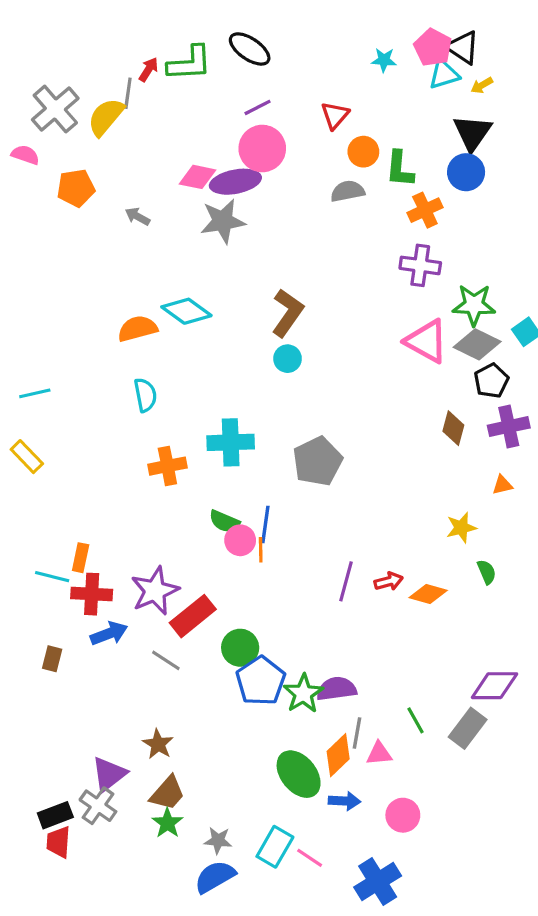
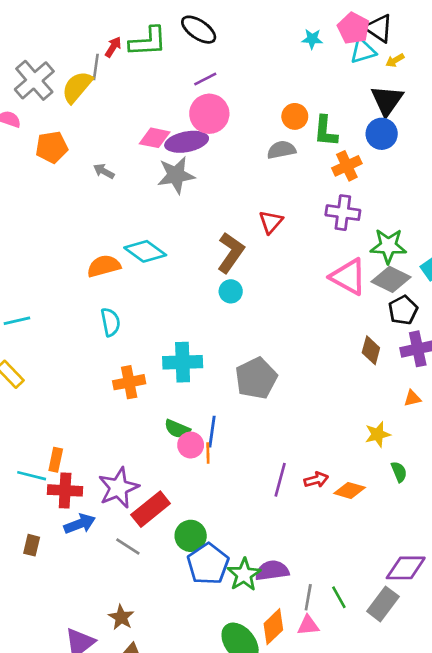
red triangle: (335, 115) -> (271, 222), moved
gray line: (357, 733) -> (308, 597), moved

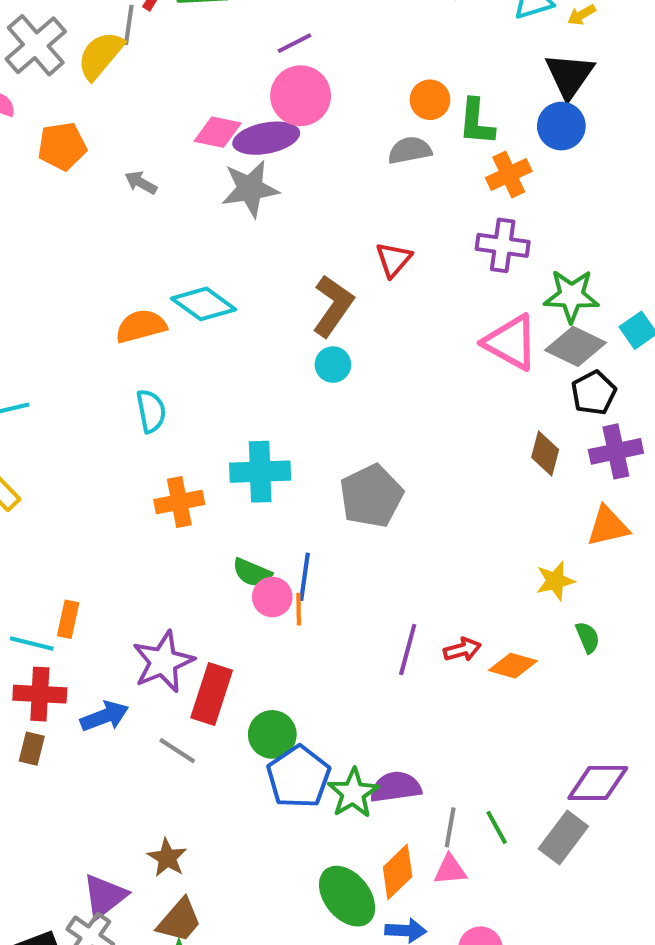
orange triangle: (412, 398) -> (608, 526), size x1.6
red cross: (65, 490) -> (40, 694), moved
red rectangle: (151, 509) -> (212, 694), turned -33

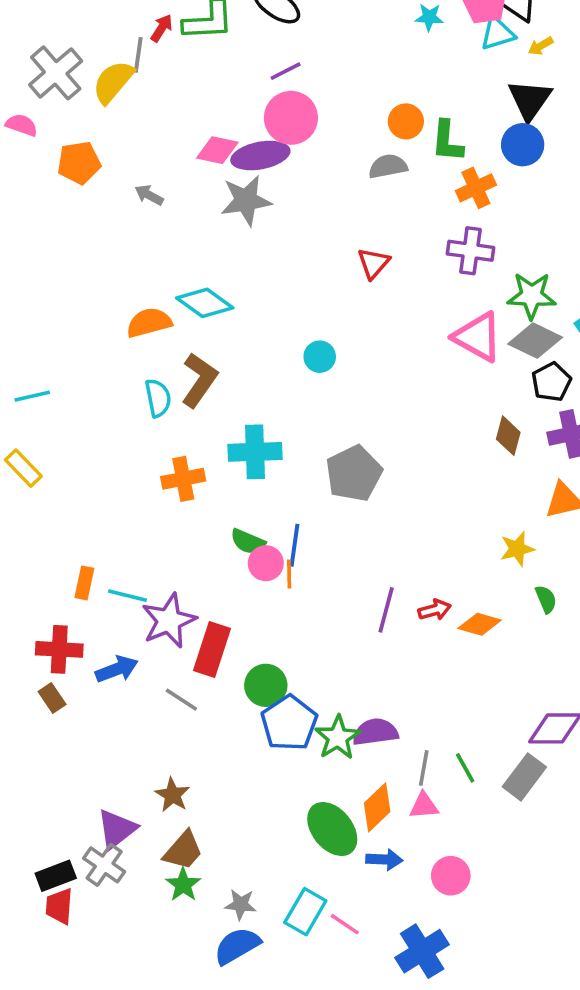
brown L-shape: (333, 306) -> (199, 380), moved
cyan line: (32, 643) -> (127, 596), moved
brown rectangle: (32, 749) -> (52, 698), turned -48

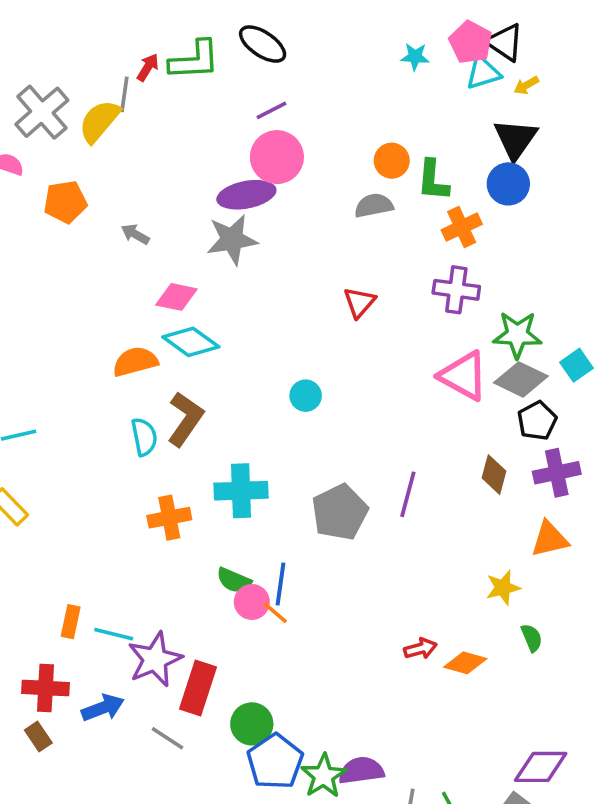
pink diamond: (217, 150) -> (176, 297), moved
orange line: (289, 574) -> (275, 613), turned -48
purple line: (386, 610) -> (408, 494), moved

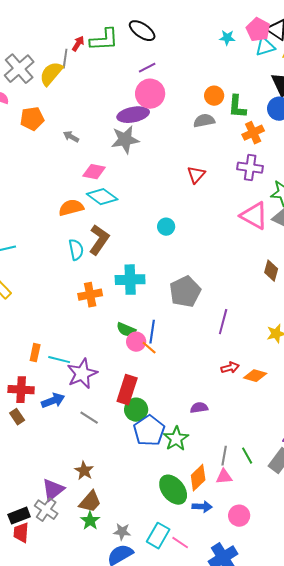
purple line: (408, 494) -> (223, 322), moved
red rectangle: (198, 688) -> (127, 390), moved
purple semicircle: (361, 771) -> (199, 408), moved, size x0.7

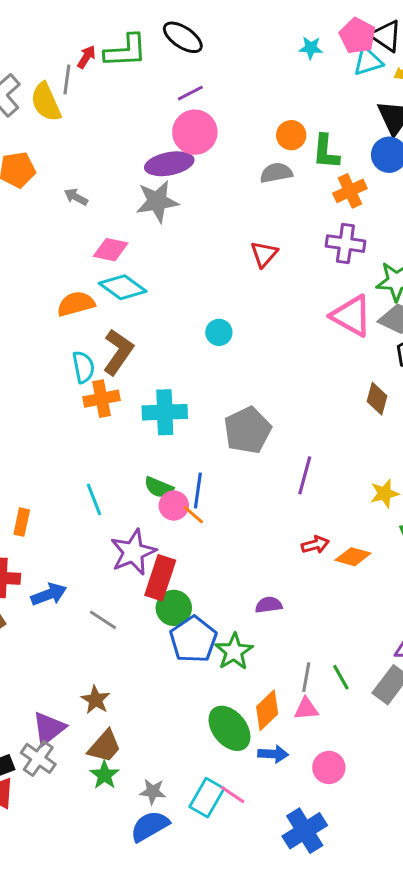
yellow semicircle: (51, 74) -> (46, 102), turned -64
orange cross: (90, 295) -> (102, 399), moved
cyan line: (59, 360) -> (94, 499), moved, turned 55
purple star: (82, 374) -> (133, 552), moved
pink line: (180, 543) -> (232, 795), moved

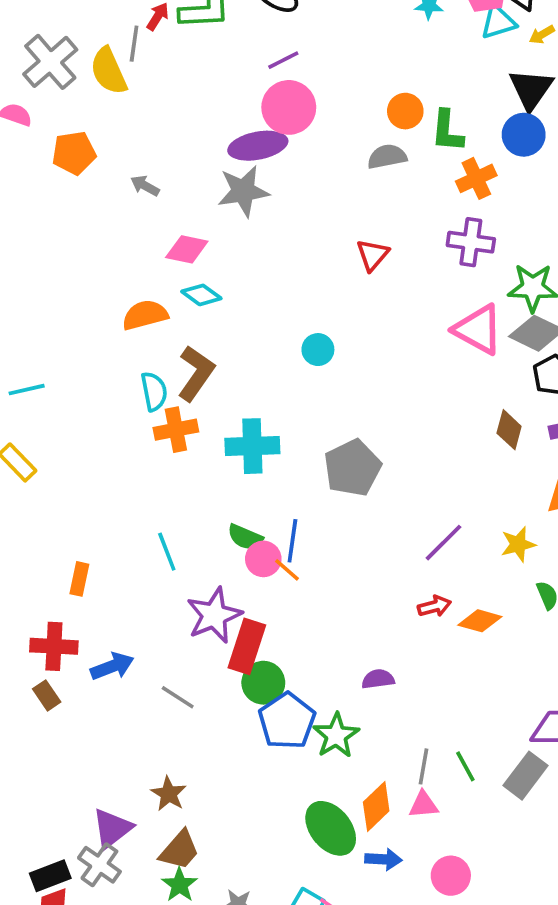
cyan diamond: (123, 287) -> (201, 295), size x0.7
purple line: (305, 475) -> (444, 543), moved, turned 30

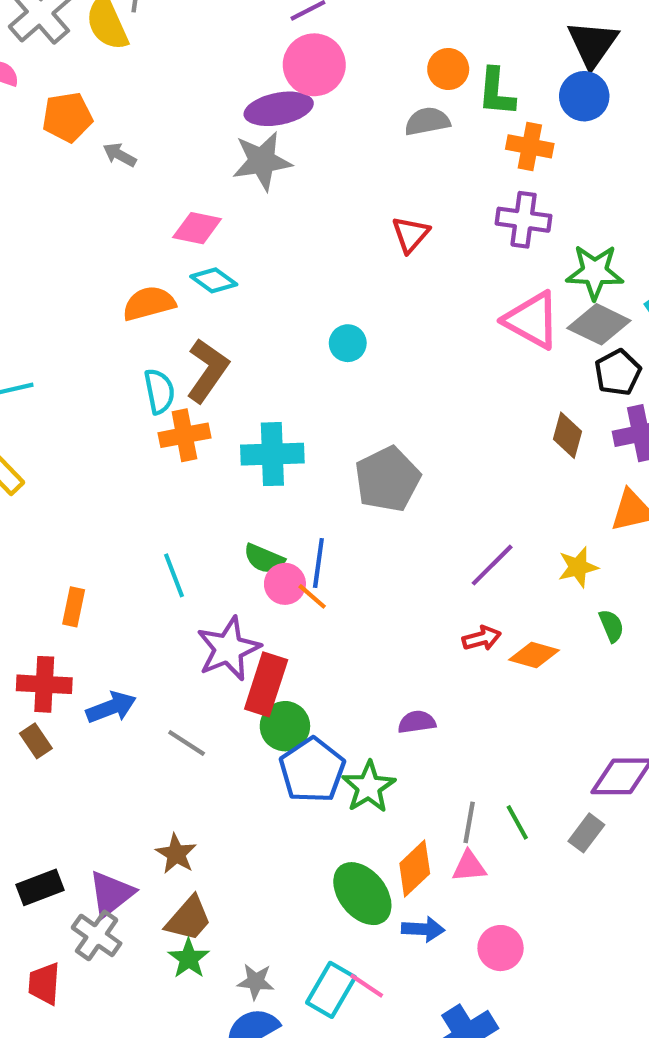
orange cross: (476, 178) -> (530, 146), turned 36
gray arrow: (145, 186) -> (120, 155), moved
gray rectangle: (525, 776) -> (586, 833), size x0.7
black rectangle: (50, 876) -> (40, 887), moved

